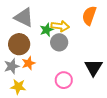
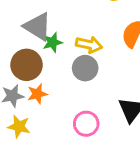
green star: (47, 30) -> (52, 42), moved

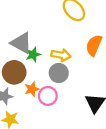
orange star: (37, 94) -> (32, 89), moved
pink circle: (86, 124) -> (48, 96), moved

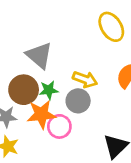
green star: (33, 54) -> (49, 90), moved
orange star: (32, 89) -> (41, 114), size x1.5

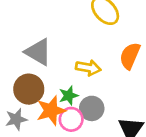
green star: (49, 90) -> (69, 96), moved
gray circle: (78, 101) -> (92, 108), moved

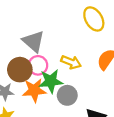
green star: (69, 96) -> (51, 81), size x1.5
pink circle: (71, 119) -> (38, 65), moved

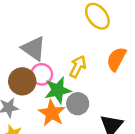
yellow arrow: (71, 62) -> (78, 67), turned -78
orange star: (34, 90) -> (52, 113), moved, turned -30

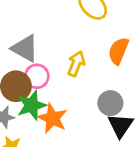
green star: (58, 90) -> (32, 105), moved
gray circle: (78, 104) -> (110, 103), moved

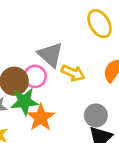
gray triangle: (25, 48) -> (50, 55), moved
yellow arrow: (76, 64) -> (73, 73), turned 80

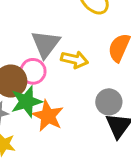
gray triangle: (50, 55) -> (46, 44), turned 36

